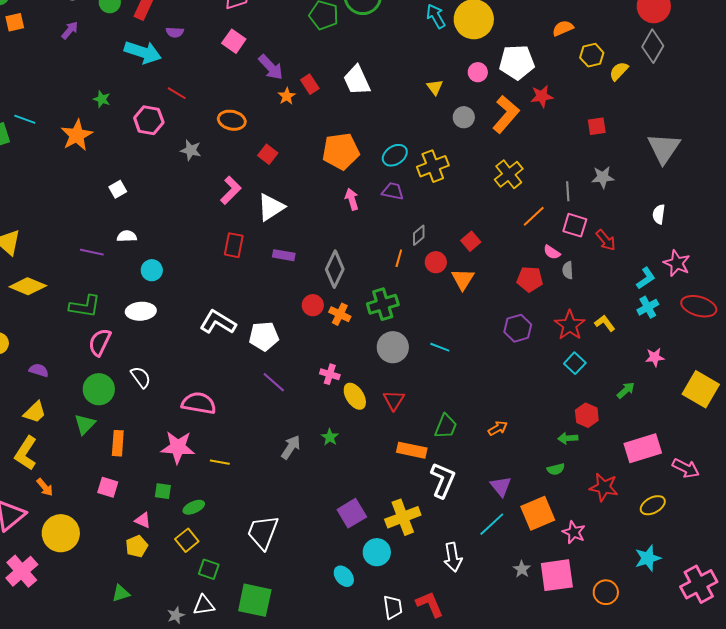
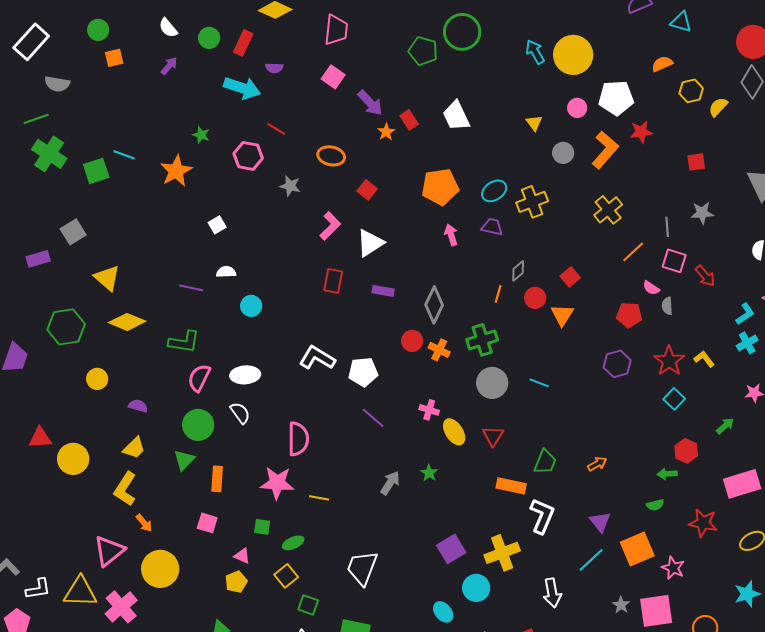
white ellipse: (141, 311) -> (245, 375), moved
pink semicircle: (199, 403) -> (298, 439), turned 80

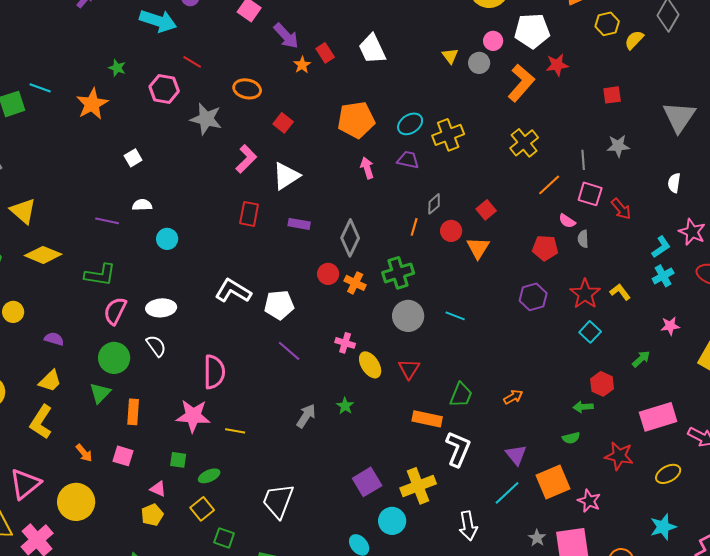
gray circle: (563, 153) -> (479, 63), moved
gray star: (290, 186) -> (206, 119), size x1.5
orange arrow: (144, 523) -> (84, 453), moved

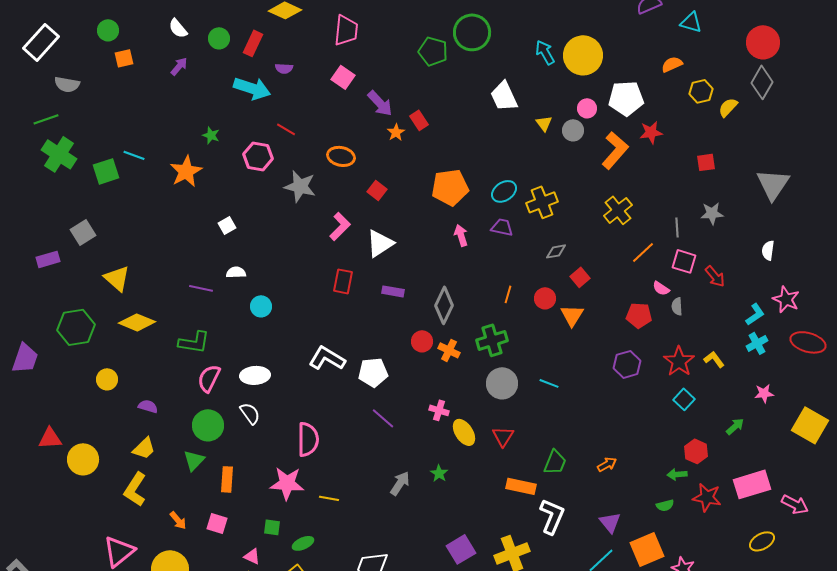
white trapezoid: (372, 49) -> (504, 96), moved
gray diamond: (434, 204) -> (556, 251), moved, turned 30
red star: (619, 456) -> (707, 497), moved

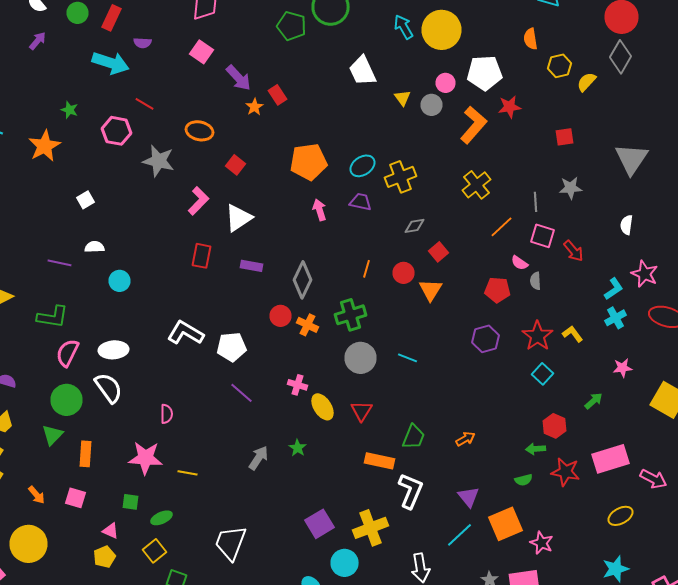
orange semicircle: (672, 64) -> (530, 39), turned -75
white semicircle: (250, 413) -> (108, 388), size x1.4
pink semicircle: (308, 439) -> (166, 414), size x0.6

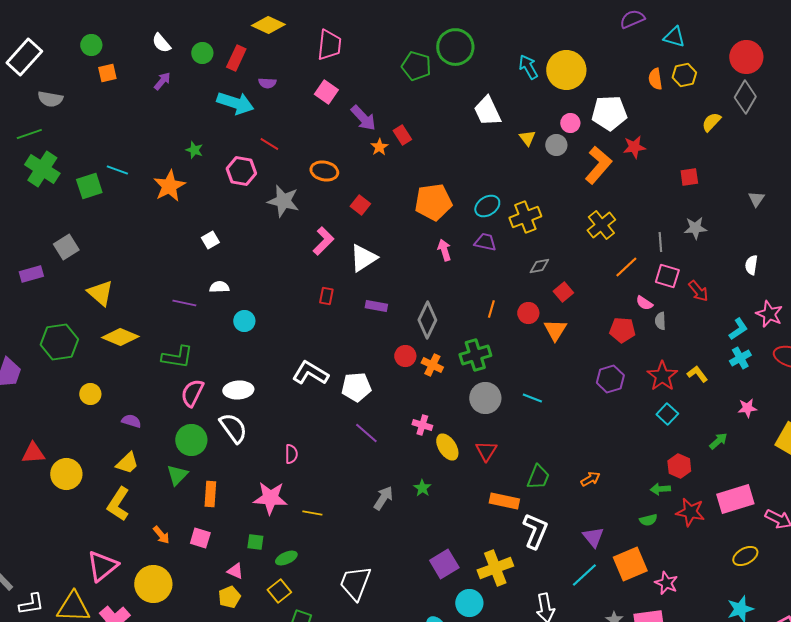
yellow hexagon: (560, 66) -> (684, 75), moved
gray triangle: (632, 159) -> (756, 199), size x0.5
red rectangle: (202, 256) -> (326, 296), size x0.7

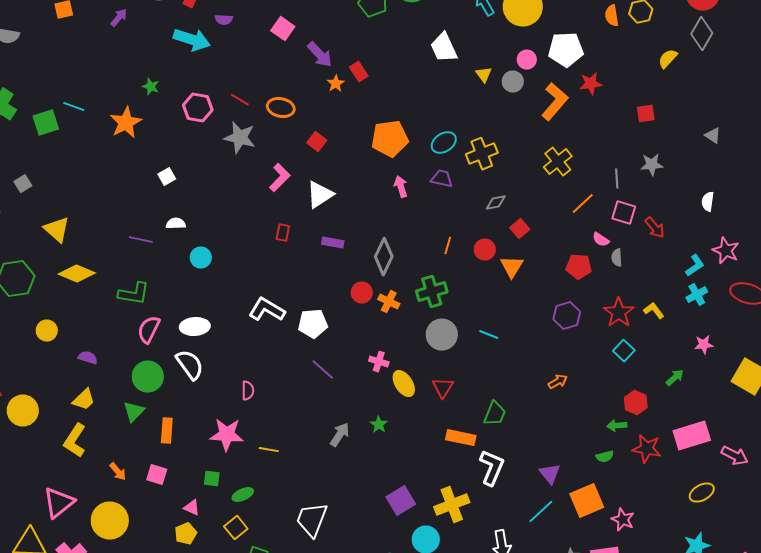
red line: (269, 144) -> (240, 100), moved
gray triangle: (756, 199) -> (713, 136), turned -30
gray square: (66, 247) -> (23, 184), size x0.7
orange arrow: (590, 479) -> (558, 382), moved

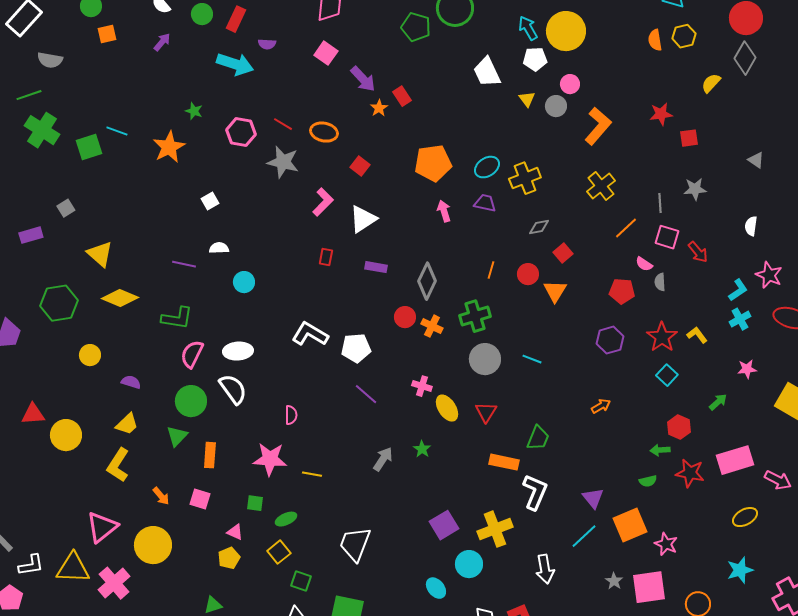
white pentagon: (566, 50) -> (535, 59), moved, size x0.7
red star: (591, 84) -> (661, 114), moved

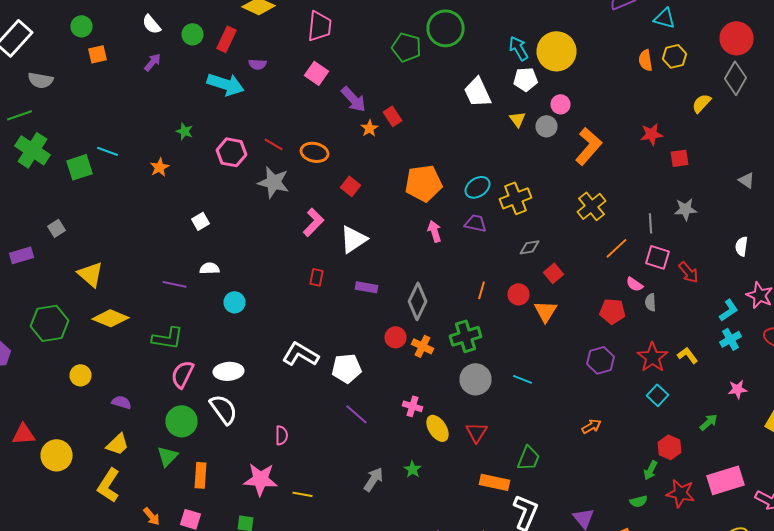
orange star: (169, 147) -> (160, 167), size x0.6
green arrow: (660, 450) -> (650, 470), turned -60

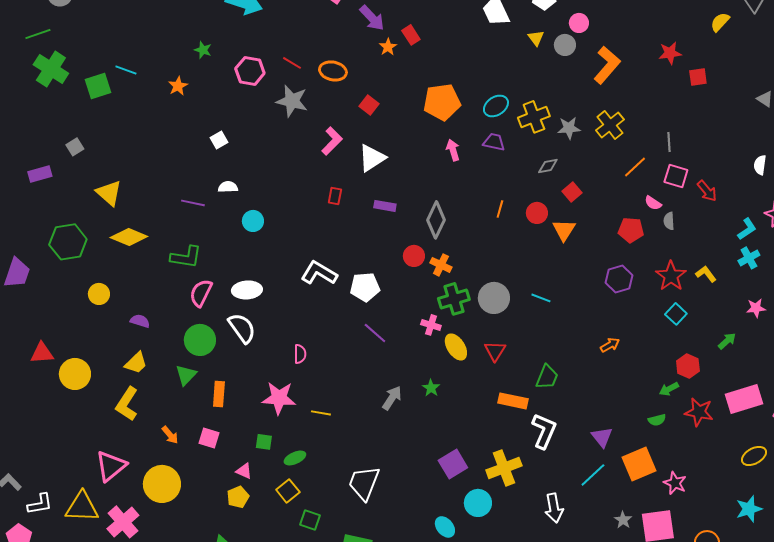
gray star: (686, 209) -> (569, 128), moved
green cross: (466, 336) -> (454, 299), moved
green arrow: (650, 470) -> (669, 389), turned 36

